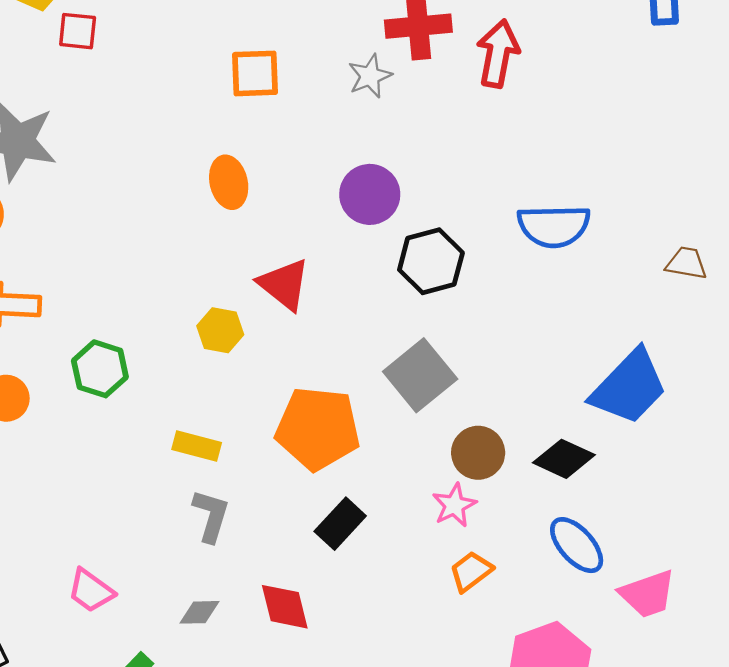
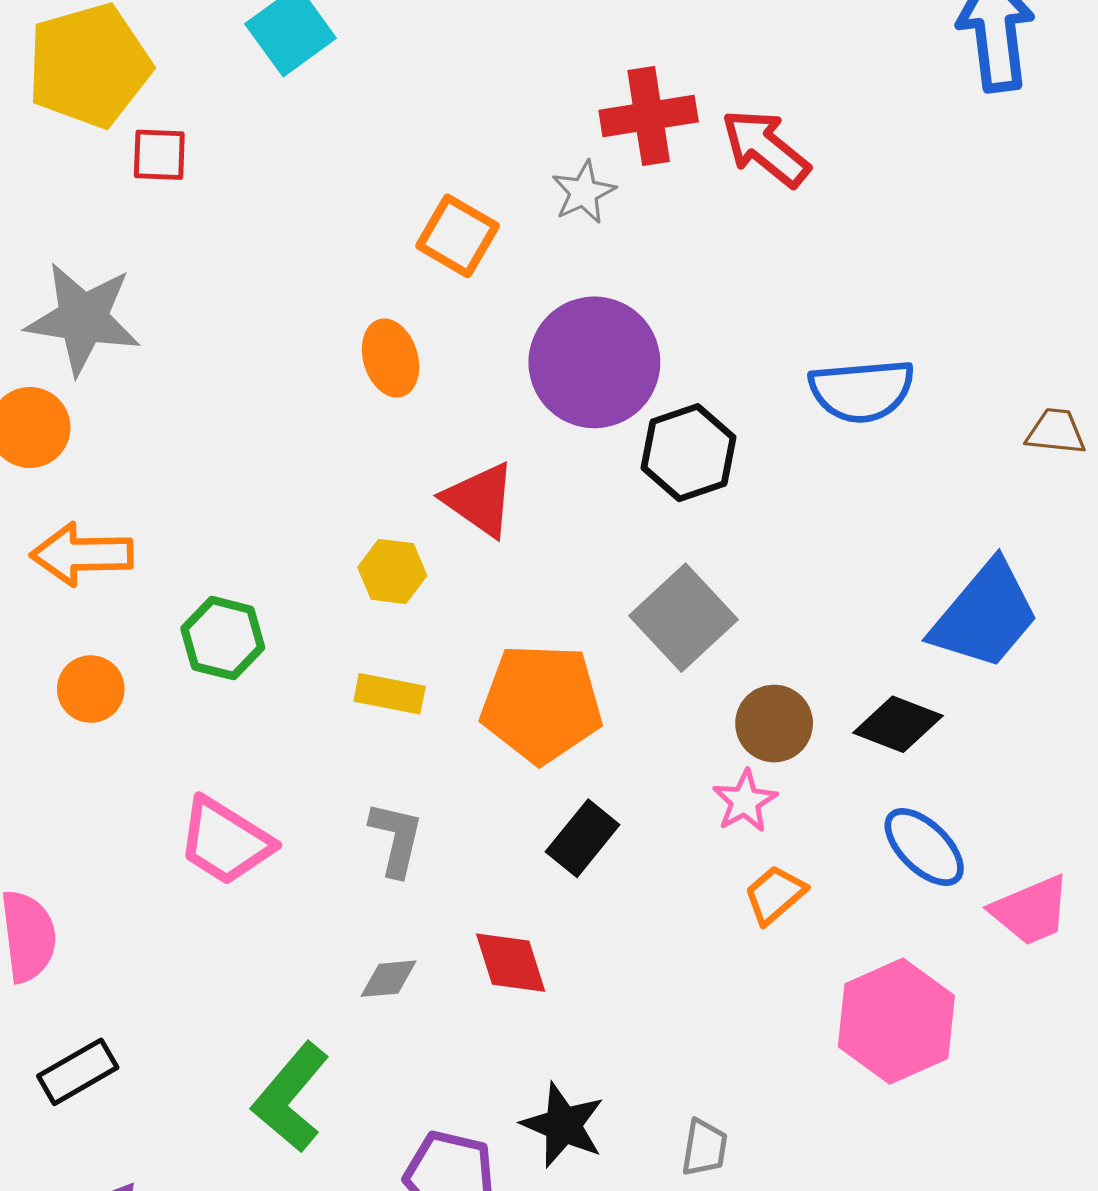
red arrow: (498, 54) -> (765, 148), turned -58
orange square: (255, 73) -> (458, 236), moved, turned 36
purple circle: (370, 194) -> (594, 362), size x1.5
yellow rectangle: (197, 446) -> (390, 694), moved
pink trapezoid: (91, 591) -> (225, 841), moved, size x1.4

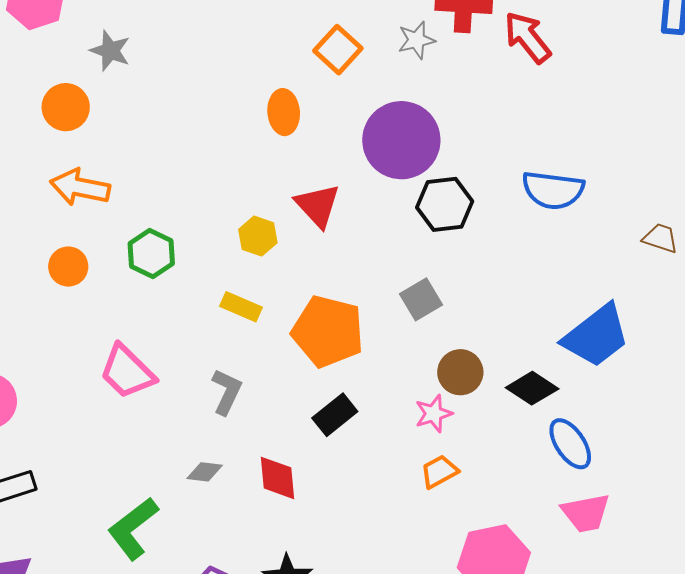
gray star: (83, 319) -> (110, 51), size x0.6
gray square: (683, 618) -> (421, 299), size x0.7
blue ellipse: (924, 847) -> (570, 444), moved

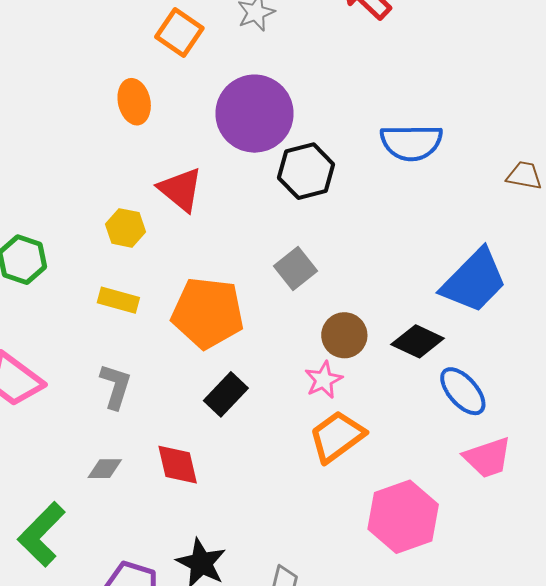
orange trapezoid: (439, 472) -> (337, 436), size x1.5

